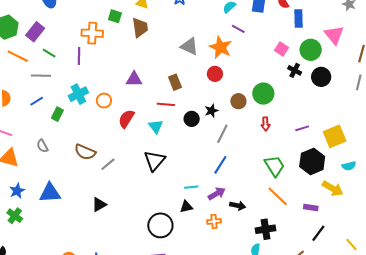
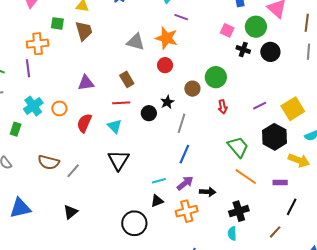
orange cross: (214, 221) -> (187, 211), size x1.5

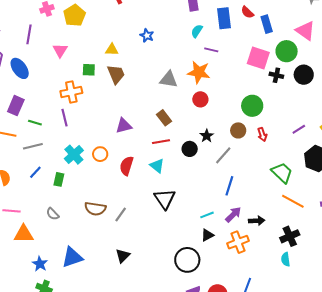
pink square: (227, 30) -> (258, 58), size x1.6
brown circle: (192, 89) -> (238, 130), moved
gray line: (182, 123) -> (223, 155), turned 30

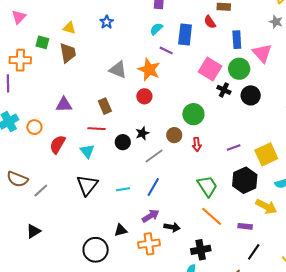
blue rectangle: (224, 18) -> (185, 35), moved
blue rectangle: (267, 24) -> (237, 40), moved
cyan line: (207, 215) -> (123, 189), moved

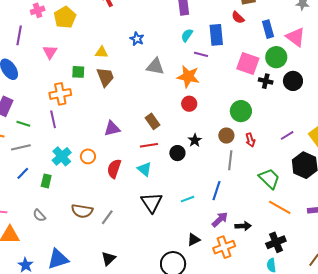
gray triangle: (118, 70) -> (155, 66), moved
gray line: (154, 156) -> (230, 160), moved, turned -36

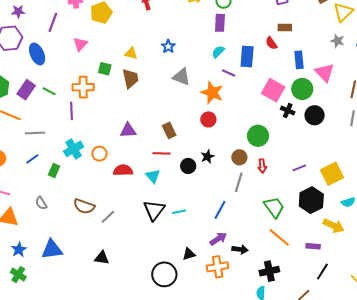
green line: (23, 124) -> (49, 91), moved
red semicircle: (114, 169) -> (123, 170), turned 60
cyan line: (187, 199) -> (179, 212), moved
black triangle: (108, 259) -> (102, 258), turned 42

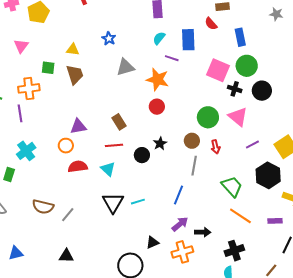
pink triangle: (325, 73) -> (238, 117), moved
gray triangle: (181, 77) -> (125, 67), turned -30
orange circle: (99, 154) -> (66, 146), moved
blue triangle: (52, 249) -> (16, 253), size x0.7

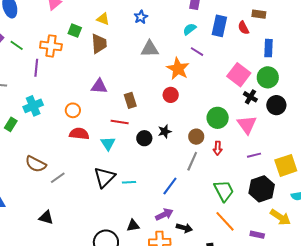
blue rectangle: (188, 40) -> (219, 26), moved
purple triangle: (78, 126) -> (99, 86), moved

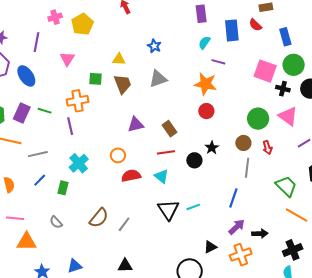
gray triangle: (150, 49) -> (158, 79), moved
brown semicircle: (36, 164) -> (99, 218), turned -60

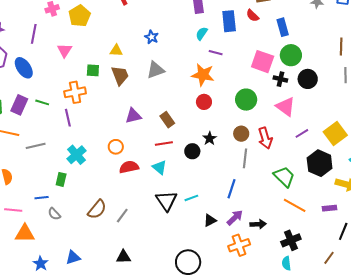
green circle: (258, 119) -> (246, 100), moved
red arrow: (267, 148) -> (265, 138), size x1.5
blue line: (40, 180) -> (42, 198), moved, turned 40
black triangle: (210, 247) -> (210, 220), moved

